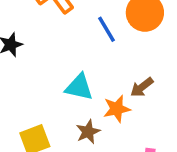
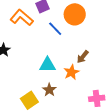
brown star: (88, 132) -> (49, 90), moved

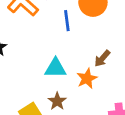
blue line: (55, 29) -> (67, 21), turned 35

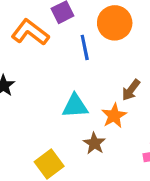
brown star: (57, 101) -> (94, 143), moved

